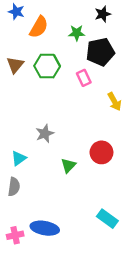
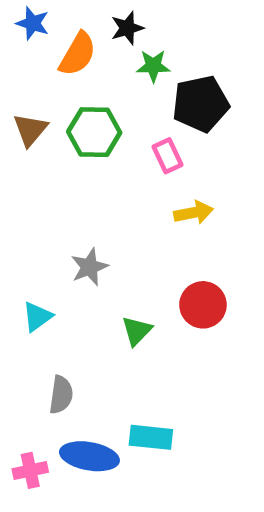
black star: (103, 14) -> (127, 28), moved
yellow arrow: (114, 102) -> (194, 213), moved, turned -72
gray semicircle: (14, 187) -> (61, 395), moved
cyan rectangle: (107, 219) -> (151, 437), moved, turned -30

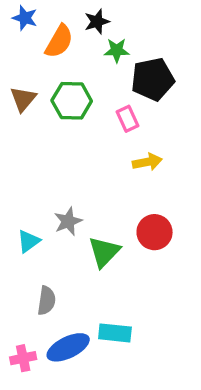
gray star: (89, 267) -> (68, 221), moved
green triangle: (137, 331) -> (104, 252), size x1.4
blue ellipse: (89, 456) -> (68, 347), turned -36

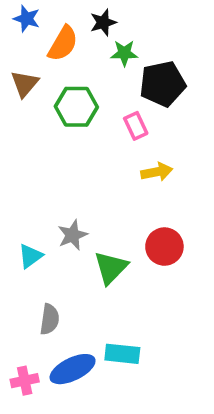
brown triangle: (23, 99) -> (25, 84), moved

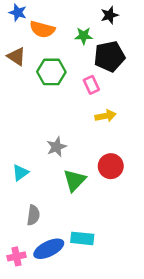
black star: (103, 22) -> (109, 15), moved
orange semicircle: (63, 44) -> (42, 29), turned 75
brown triangle: (25, 84) -> (16, 56), turned -36
gray star: (73, 235) -> (57, 147), moved

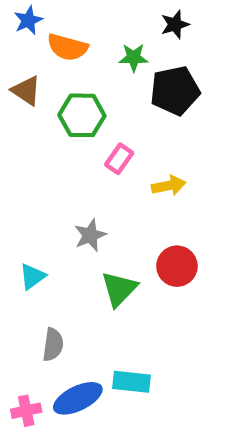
blue star: (18, 13) -> (28, 20), turned 30
pink rectangle: (91, 85) -> (119, 159), moved, turned 60

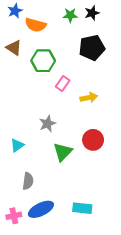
green star: (134, 58) -> (70, 15), moved
cyan rectangle: (132, 382) -> (82, 208), moved

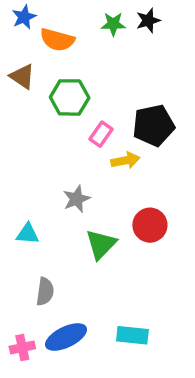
black pentagon: (92, 48) -> (153, 125), moved
yellow arrow: (89, 98) -> (125, 160), moved
cyan triangle: (17, 145) -> (28, 234), turned 40

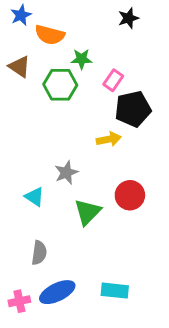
green star: (113, 24) -> (81, 59), moved
pink rectangle: (101, 134) -> (113, 80), moved
cyan triangle: (28, 234) -> (35, 197), moved, turned 30

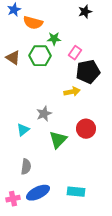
brown triangle: (19, 67) -> (13, 58), moved
cyan triangle: (35, 197) -> (23, 130), turned 48

